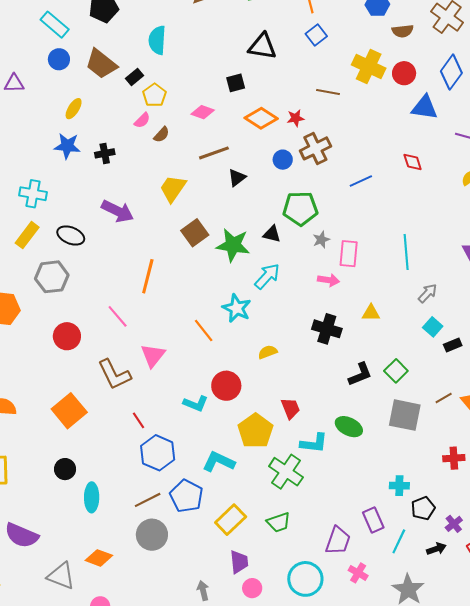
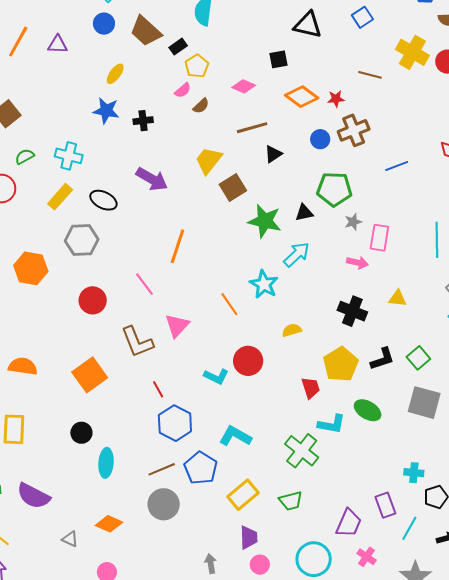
brown square: (195, 233) -> (233, 188), moved
black triangle: (272, 234) -> (304, 213), turned -30
yellow pentagon: (255, 431) -> (341, 364), moved
gray triangle: (61, 576) -> (70, 539), size x0.6

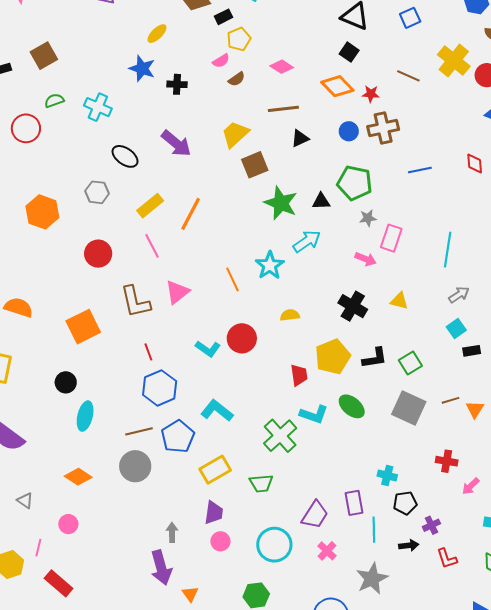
black square: (279, 59) -> (349, 52), moved, turned 36
yellow rectangle: (60, 197) -> (150, 206), moved
gray hexagon: (82, 240) -> (97, 192), size x0.7
cyan line: (409, 528) -> (374, 530), turned -40
gray triangle: (70, 539) -> (25, 501), moved

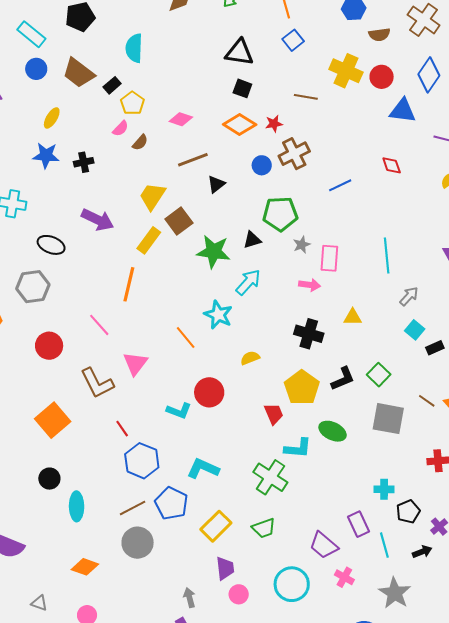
gray hexagon: (97, 192) -> (33, 287), size x1.4
yellow rectangle: (150, 206) -> (149, 240), moved
brown line: (451, 400) -> (427, 401), turned 66
purple trapezoid: (315, 515) -> (324, 545), turned 112

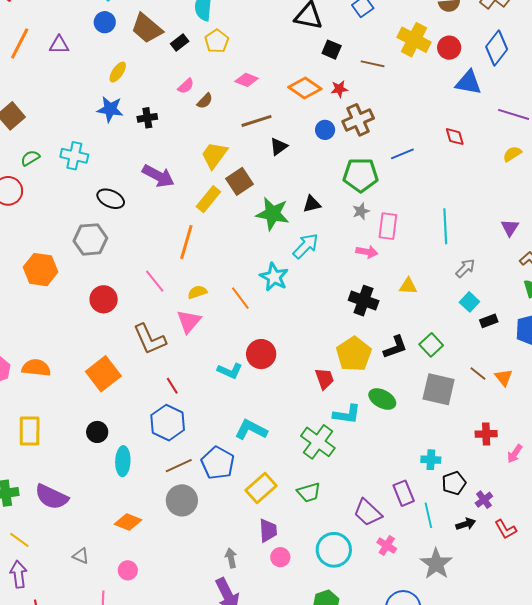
black square: (242, 88) -> (332, 50), moved
yellow pentagon: (132, 103) -> (217, 41), moved
green pentagon: (280, 214) -> (361, 175), moved
yellow semicircle: (250, 358) -> (197, 292), moved
blue hexagon: (142, 461) -> (168, 423), moved

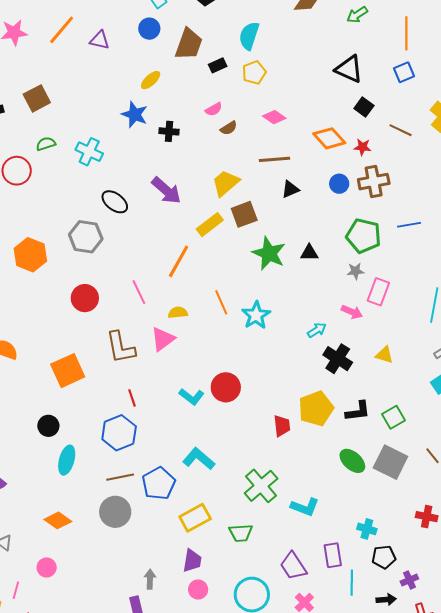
brown trapezoid: (147, 28) -> (189, 44), turned -124
cyan arrow: (306, 246) -> (317, 330), moved, size x0.7
orange line: (240, 298) -> (221, 302), moved
green ellipse: (382, 399) -> (352, 461), moved
cyan L-shape: (347, 414) -> (305, 507), moved

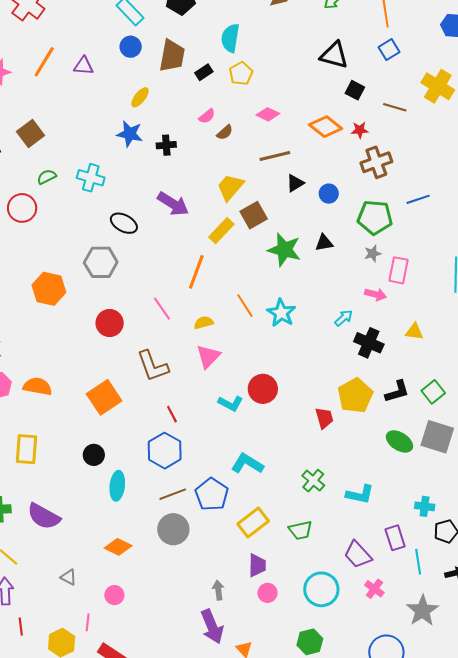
blue circle: (339, 184) -> (329, 194), moved
pink triangle: (163, 339) -> (208, 356), moved
green cross: (261, 486) -> (313, 481), size x0.7

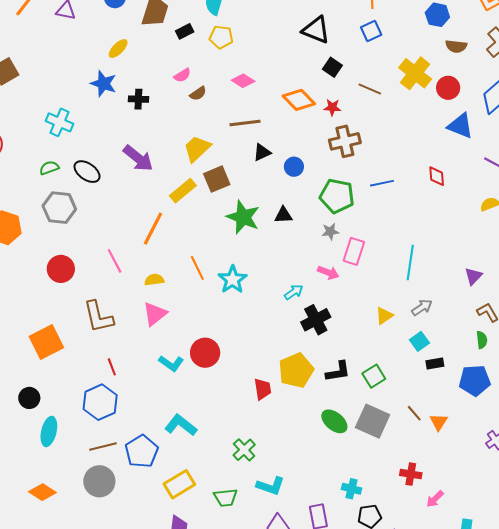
yellow pentagon: (241, 74) -> (221, 37), turned 30
green semicircle: (47, 177) -> (49, 168), moved
yellow triangle: (414, 332) -> (384, 316), moved, turned -48
black cross: (369, 343) -> (316, 320), turned 32
cyan L-shape: (360, 494) -> (270, 486), moved

